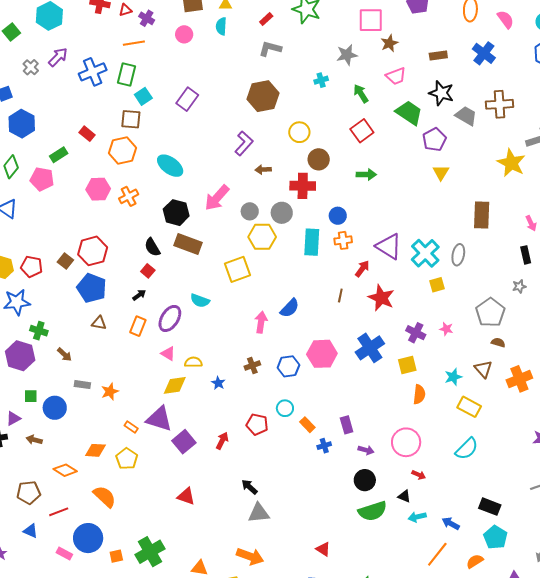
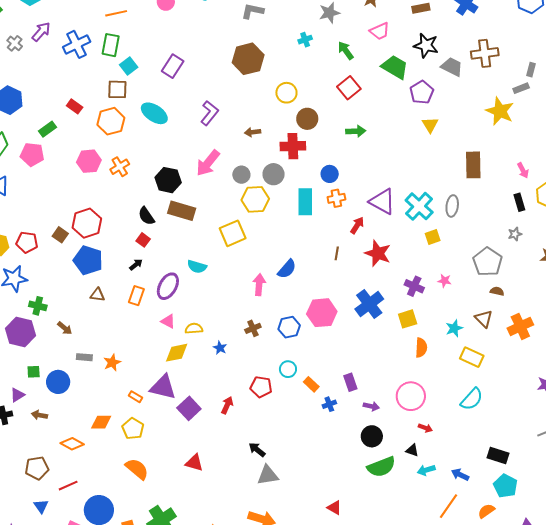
purple L-shape: (244, 143) -> (209, 113), moved
cyan ellipse: (170, 166) -> (154, 113), moved
orange semicircle: (105, 497) -> (137, 469), moved
blue triangle: (31, 531) -> (41, 506), turned 35

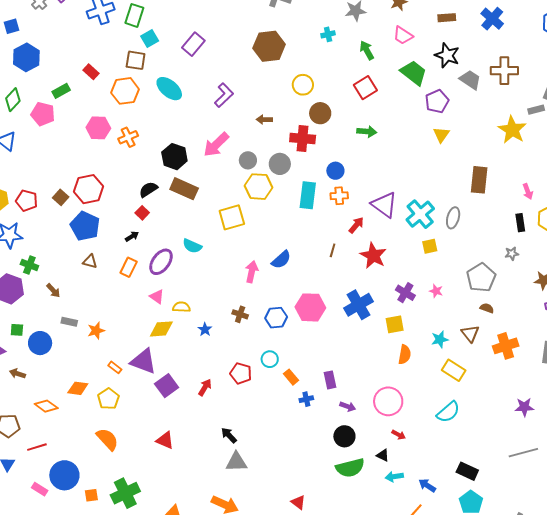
pink trapezoid: (380, 31) -> (403, 35), turned 50
black semicircle: (146, 216) -> (148, 190), turned 84
brown cross: (253, 328) -> (240, 314), turned 35

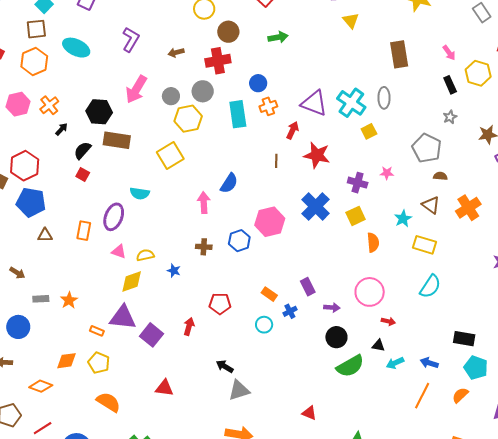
black arrow: (132, 236) -> (62, 129), moved
cyan circle: (270, 359) -> (264, 325), moved

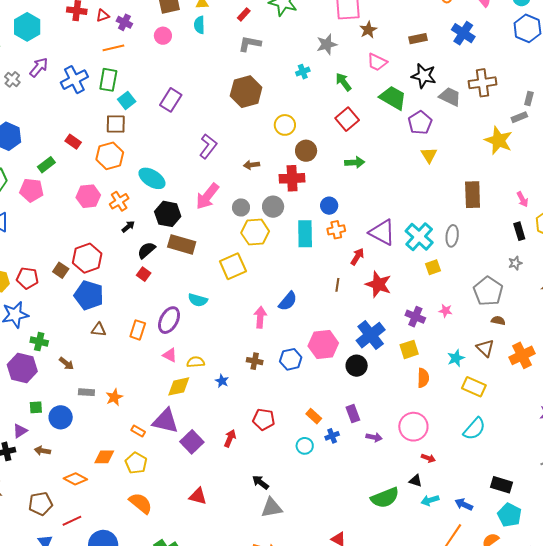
cyan ellipse: (76, 48) -> (152, 178), moved
black circle: (336, 337) -> (357, 366), moved

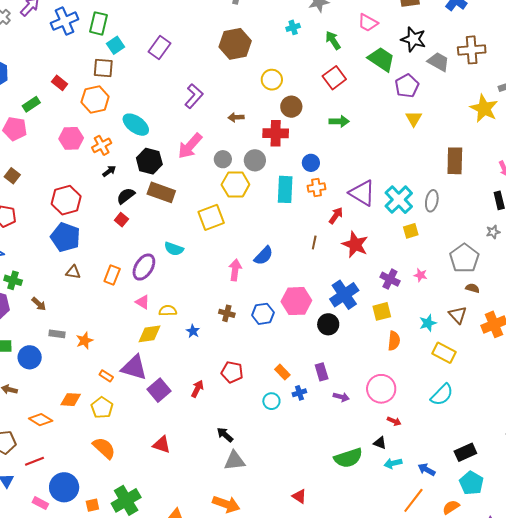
brown square: (61, 270) -> (12, 176), moved
black rectangle: (501, 485) -> (465, 452), turned -45

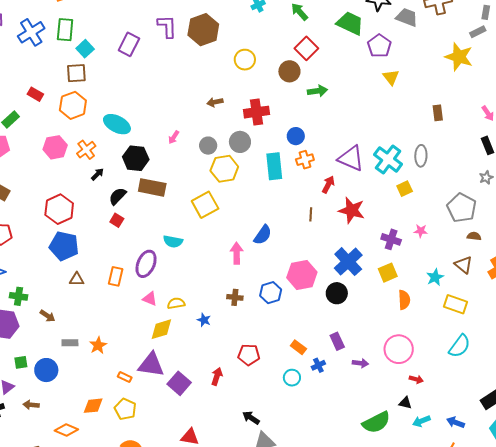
purple L-shape: (194, 96) -> (167, 26), moved, turned -35
brown circle: (291, 107) -> (289, 71), moved
pink arrow: (190, 146) -> (174, 137), size x0.5
brown rectangle: (455, 161) -> (438, 113), size x0.6

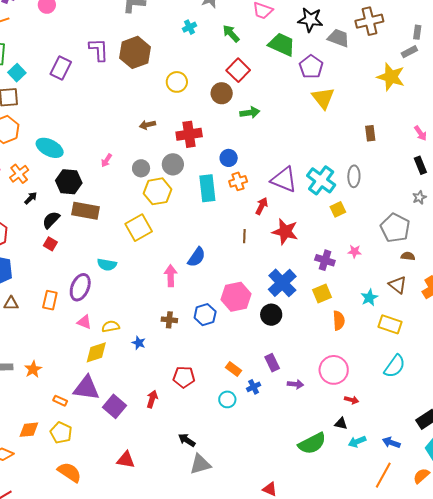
yellow triangle: (391, 77) -> (323, 98), size x1.4

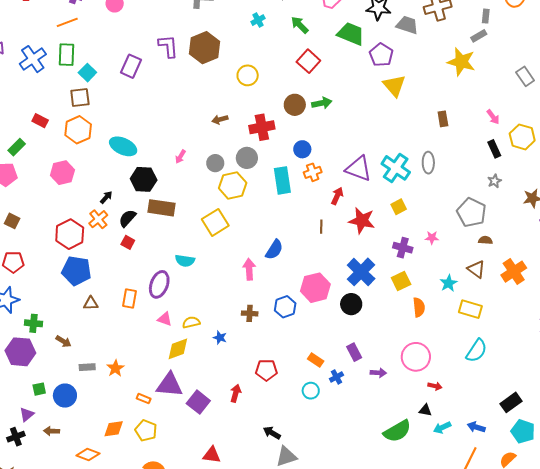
brown circle: (222, 93) -> (295, 105), moved
orange cross: (19, 174) -> (98, 219), moved
yellow square: (338, 209) -> (399, 207), moved

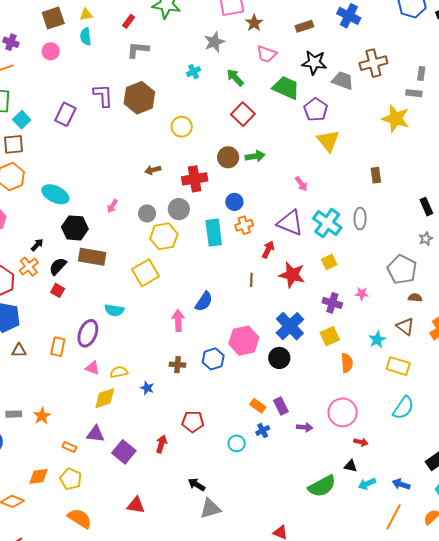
gray rectangle: (479, 36) -> (414, 93), turned 35
pink arrow: (493, 117) -> (301, 184), moved
orange rectangle: (316, 360) -> (258, 406), moved
purple triangle: (169, 385) -> (95, 434), size x0.7

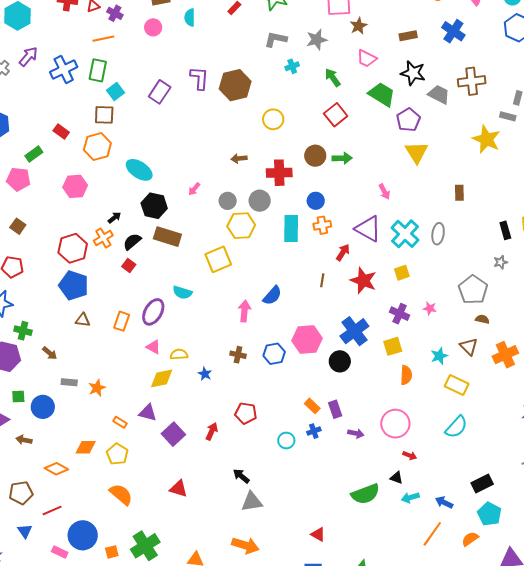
gray L-shape: (138, 50) -> (276, 39), moved

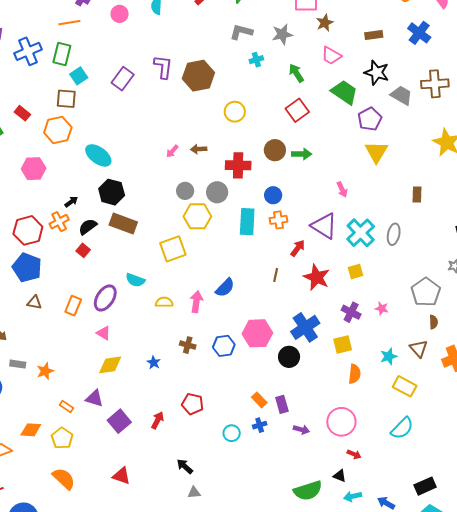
pink arrow: (194, 189) -> (172, 151), moved
brown semicircle: (482, 319) -> (434, 322), turned 72
yellow semicircle: (179, 354) -> (164, 302), moved
gray triangle: (252, 502) -> (194, 493), size x0.6

